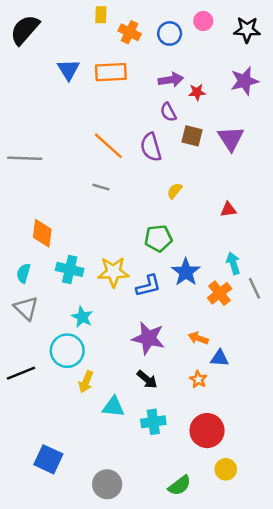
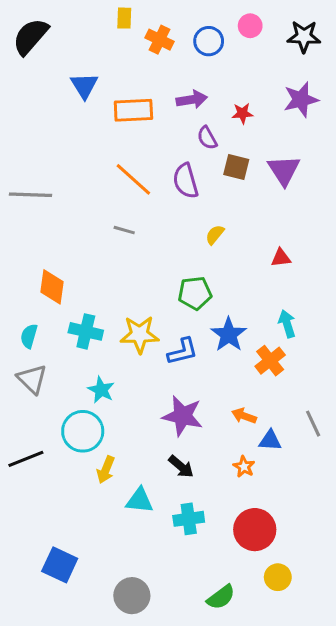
orange rectangle: (111, 72) -> (133, 110), moved
purple arrow: (171, 80) -> (192, 99), moved
gray line: (254, 288) -> (313, 424), moved

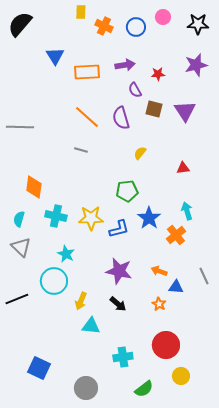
yellow arrow: (106, 470) -> (81, 301), moved
cyan cross: (189, 519) -> (123, 357), moved

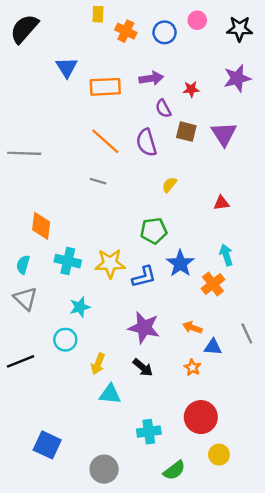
cyan star: (66, 254) -> (80, 307), turned 30
cyan circle: (54, 281) -> (65, 340), size x0.7

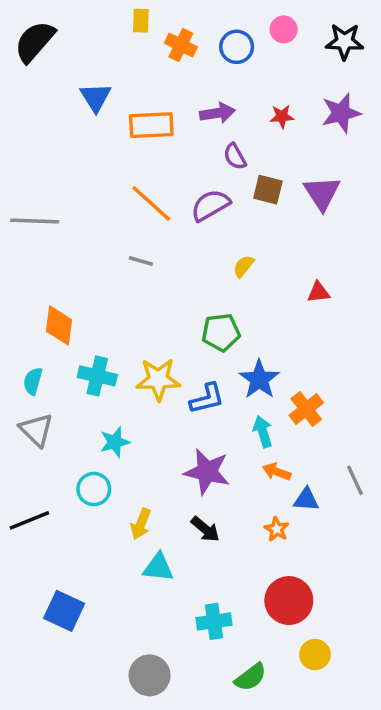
red star: (191, 89) -> (282, 116), moved
purple semicircle: (146, 142) -> (210, 205), turned 76
cyan arrow: (226, 255) -> (263, 432), moved
blue square: (47, 445) -> (64, 611), moved

